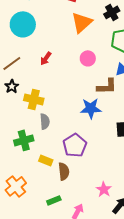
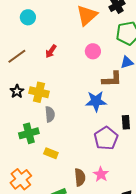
cyan circle: (23, 24) -> (28, 17), size x0.6
black star: (12, 86) -> (17, 91), moved
purple pentagon: (75, 145) -> (106, 138), moved
brown semicircle: (64, 171) -> (80, 177), moved
pink star: (104, 189) -> (101, 174), moved

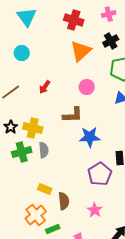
brown L-shape: (112, 79) -> (73, 115), moved
green cross: (29, 133) -> (22, 152), moved
brown semicircle: (80, 177) -> (64, 201), moved
orange cross: (21, 179) -> (36, 215), moved

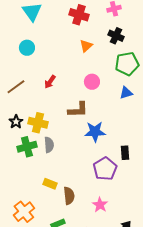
black cross: (111, 41) -> (116, 36), turned -35
orange triangle: (81, 51) -> (86, 46), size x0.6
orange cross: (36, 215) -> (24, 212), moved

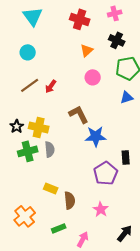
pink circle: (92, 82) -> (93, 77), moved
brown line: (16, 87) -> (30, 85), moved
brown L-shape: (78, 110) -> (79, 114), turned -115

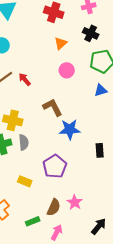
red arrow: (51, 86) -> (25, 79), turned 104
purple pentagon: (106, 173) -> (55, 166), moved
brown semicircle: (70, 200) -> (54, 207), moved, turned 30

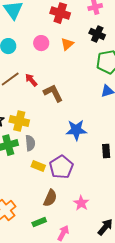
pink circle: (67, 70) -> (41, 43), moved
brown L-shape: (53, 107) -> (53, 93), moved
yellow rectangle: (25, 181) -> (38, 166), moved
brown semicircle: (54, 207) -> (50, 198), moved

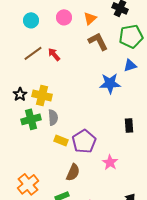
brown L-shape: (53, 93) -> (98, 41), moved
blue star: (76, 130) -> (110, 83), moved
pink star: (81, 203) -> (110, 162), moved

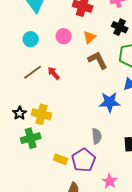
gray semicircle: (53, 117) -> (97, 136), moved

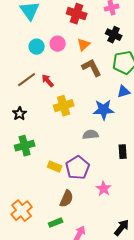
cyan circle: (31, 39) -> (37, 47), moved
black star: (20, 113) -> (20, 114), moved
yellow cross: (42, 114) -> (64, 106), moved, turned -30
gray semicircle: (97, 136) -> (91, 135), moved, turned -91

